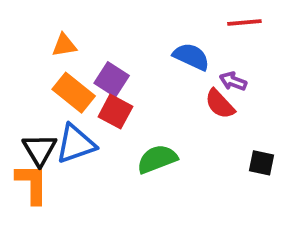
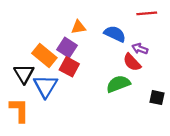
orange triangle: (64, 45) -> (78, 27), moved
blue triangle: (76, 144) -> (45, 86), turned -40
black triangle: (40, 150) -> (24, 74), moved
green semicircle: (157, 159) -> (118, 84), moved

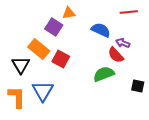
orange triangle: (78, 27) -> (69, 13), moved
purple square: (67, 48) -> (54, 27), moved
blue triangle: (45, 86) -> (43, 91), moved

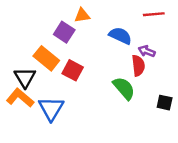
red semicircle: (116, 55) -> (138, 66), turned -144
green semicircle: (104, 74) -> (124, 88), turned 70
orange L-shape: (17, 97) -> (20, 98), moved, turned -50

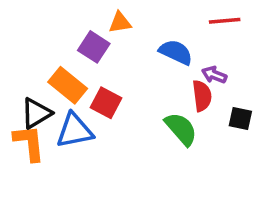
black triangle: (25, 77) -> (36, 113), turned 30
orange L-shape: (20, 98) -> (29, 143), turned 44
black square: (165, 103) -> (240, 118), moved
blue triangle: (51, 109) -> (75, 131), moved, turned 48

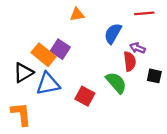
purple square: (94, 47) -> (60, 49), moved
blue semicircle: (176, 52) -> (113, 33), turned -85
red square: (106, 103) -> (85, 96), moved
orange L-shape: (29, 143) -> (21, 114), moved

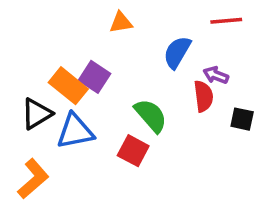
green semicircle: (116, 83) -> (151, 116), moved
orange L-shape: (21, 114) -> (33, 179), turned 55

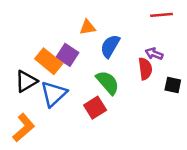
orange triangle: (121, 22) -> (88, 27), moved
blue semicircle: (177, 52) -> (110, 46), moved
blue triangle: (75, 131) -> (54, 94), turned -32
red square: (133, 151) -> (95, 108), turned 30

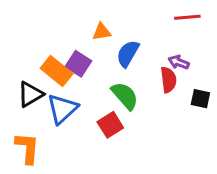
orange L-shape: (24, 128) -> (27, 148), turned -44

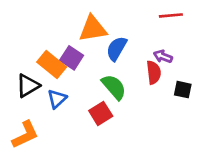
orange triangle: (102, 32) -> (93, 29), size x1.6
blue triangle: (62, 109) -> (57, 99), size x0.7
orange L-shape: (27, 148) -> (25, 135), turned 60

